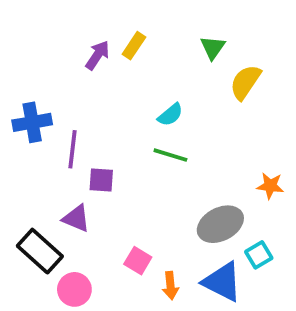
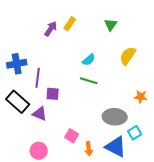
yellow semicircle: (245, 82) -> (128, 56), moved
gray ellipse: (220, 224) -> (115, 117), turned 30
black rectangle: (40, 251) -> (18, 102), moved

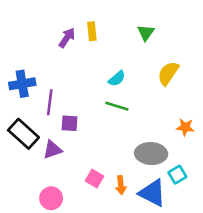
yellow rectangle: (70, 24) -> (92, 31), turned -40
purple triangle: (40, 114) -> (52, 150), turned -42
orange arrow: (89, 149) -> (121, 185), moved

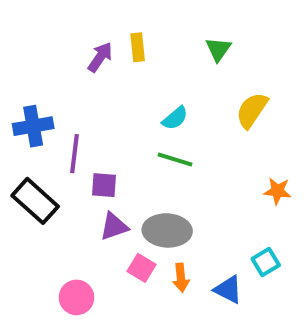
purple triangle: (52, 150) -> (114, 227), moved
gray ellipse: (151, 154) -> (167, 230), moved
blue triangle: (152, 193) -> (228, 290), size x0.7

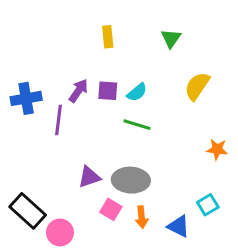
purple arrow: (100, 57) -> (78, 91), moved
purple square: (104, 185) -> (108, 91), moved
black rectangle: (35, 201) -> (28, 211), moved

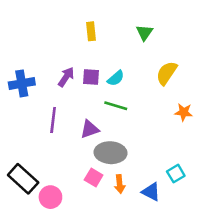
purple line: (58, 120) -> (53, 120), moved
orange star: (217, 149) -> (184, 112), moved
purple triangle: (89, 177) -> (90, 129), moved

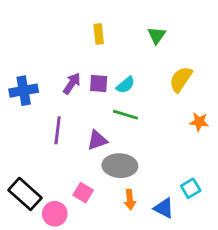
pink square: (94, 177) -> (83, 193), moved

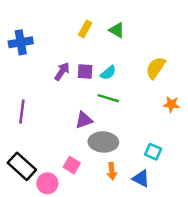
yellow rectangle: (99, 34) -> (85, 29), turned 35
green triangle: (157, 35) -> (117, 30), moved, turned -35
blue cross: (24, 91) -> (21, 42), moved
purple line: (58, 130) -> (22, 112), moved
cyan square: (191, 188) -> (153, 152), moved, turned -35

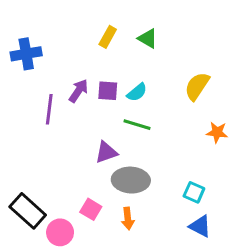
purple line: (22, 112) -> (49, 109), moved
orange arrow: (112, 171) -> (128, 219), moved
blue triangle: (141, 178) -> (200, 226), moved

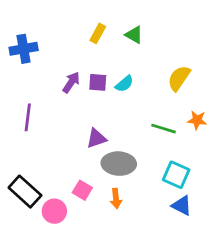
purple line: (49, 109) -> (28, 117), moved
green line: (137, 125) -> (164, 129), moved
cyan square: (194, 192) -> (176, 175), size x1.4

